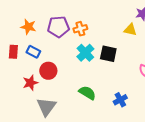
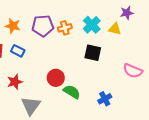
cyan cross: (85, 53) -> (92, 25), moved
red circle: (48, 71) -> (56, 78), moved

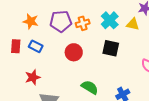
red circle: (56, 78) -> (74, 52), moved

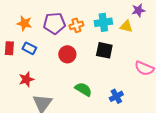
cyan cross: (110, 20) -> (103, 22), turned 36

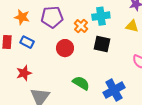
orange cross: (76, 25) -> (81, 26), moved, turned -32
yellow triangle: (126, 26) -> (132, 26), moved
blue cross: (116, 96) -> (114, 90), size x1.5

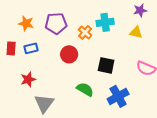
blue rectangle: (27, 42) -> (31, 48), turned -40
black square: (102, 44) -> (106, 65), moved

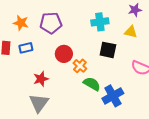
orange cross: (85, 32) -> (80, 66), moved
black square: (106, 65) -> (108, 50), moved
red star: (28, 79) -> (41, 79), moved
green semicircle: (85, 89) -> (92, 84), moved

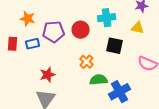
purple pentagon: (51, 23) -> (54, 32), moved
red circle: (64, 54) -> (81, 30), moved
green semicircle: (92, 84) -> (99, 80), turned -36

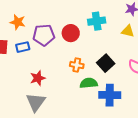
black square: (115, 46) -> (106, 63), moved, turned 36
orange cross: (87, 62) -> (77, 65), turned -32
blue cross: (120, 92) -> (110, 95), turned 30

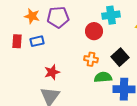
red circle: (71, 33) -> (94, 31), moved
purple pentagon: (44, 35) -> (58, 17), moved

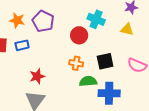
cyan cross: (111, 15) -> (96, 19), turned 30
purple pentagon: (58, 17) -> (43, 21), turned 30
black square: (120, 57) -> (105, 61), turned 30

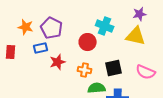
yellow triangle: (127, 29) -> (136, 36), size x1.5
blue rectangle: (22, 45) -> (41, 48), moved
red star: (37, 76) -> (58, 62), moved

